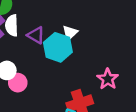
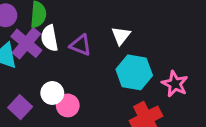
cyan hexagon: (58, 47) -> (134, 72), moved

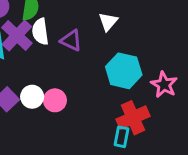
white triangle: (121, 36) -> (108, 22), moved
white circle: (52, 93) -> (32, 97), moved

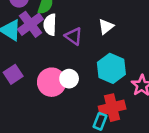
white circle: (32, 97) -> (69, 79), moved
pink circle: (55, 100) -> (52, 82), size x1.5

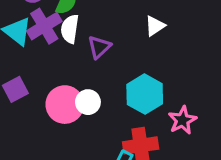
white triangle: (106, 26) -> (155, 26), moved
purple triangle: (74, 36) -> (99, 47), turned 36

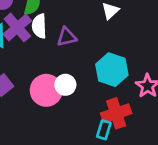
purple triangle: (99, 47) -> (67, 37), turned 40

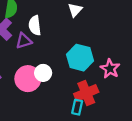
white semicircle: (39, 26) -> (35, 25), moved
purple triangle: (67, 37) -> (24, 41), moved

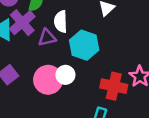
cyan hexagon: (80, 58) -> (84, 45), moved
red cross: (86, 93) -> (114, 86), moved, turned 30

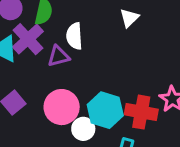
cyan hexagon: (84, 45) -> (105, 110), moved
white circle: (65, 75) -> (83, 129), moved

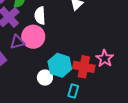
purple triangle: (58, 56) -> (17, 42), moved
pink circle: (62, 107) -> (33, 37), moved

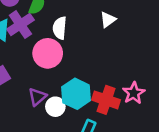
purple triangle: (17, 42) -> (37, 97), moved, turned -35

